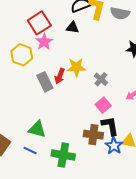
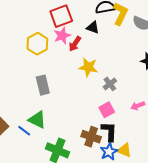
red arrow: (60, 76) -> (75, 44), moved
gray rectangle: (45, 82) -> (43, 85), moved
blue line: (30, 151) -> (24, 131), moved

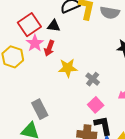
black triangle: (93, 27) -> (54, 26), moved
gray rectangle: (43, 85) -> (40, 109), moved

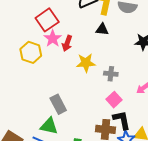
black triangle: (54, 26) -> (102, 29), moved
gray cross: (93, 79) -> (111, 74), turned -32

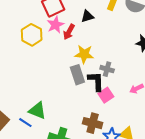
black triangle: (102, 29) -> (87, 16), moved, turned -32
gray rectangle: (58, 104) -> (77, 75), moved
black L-shape: (122, 120) -> (96, 81), moved

